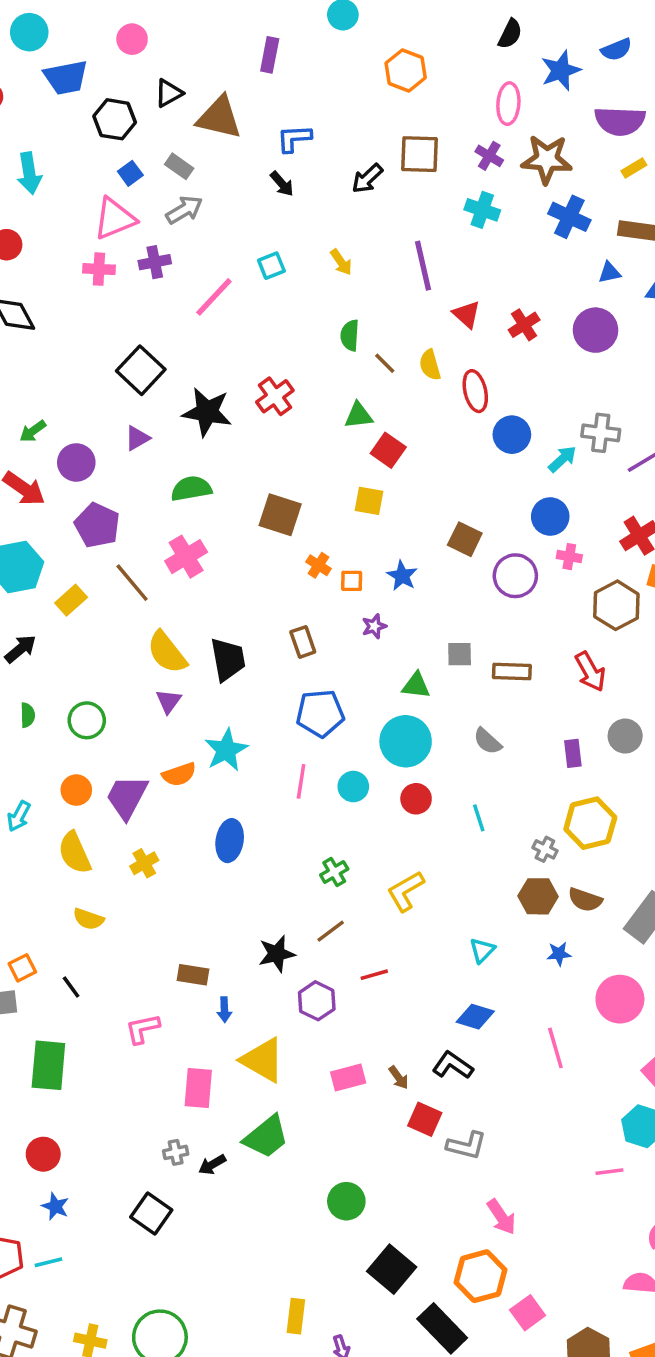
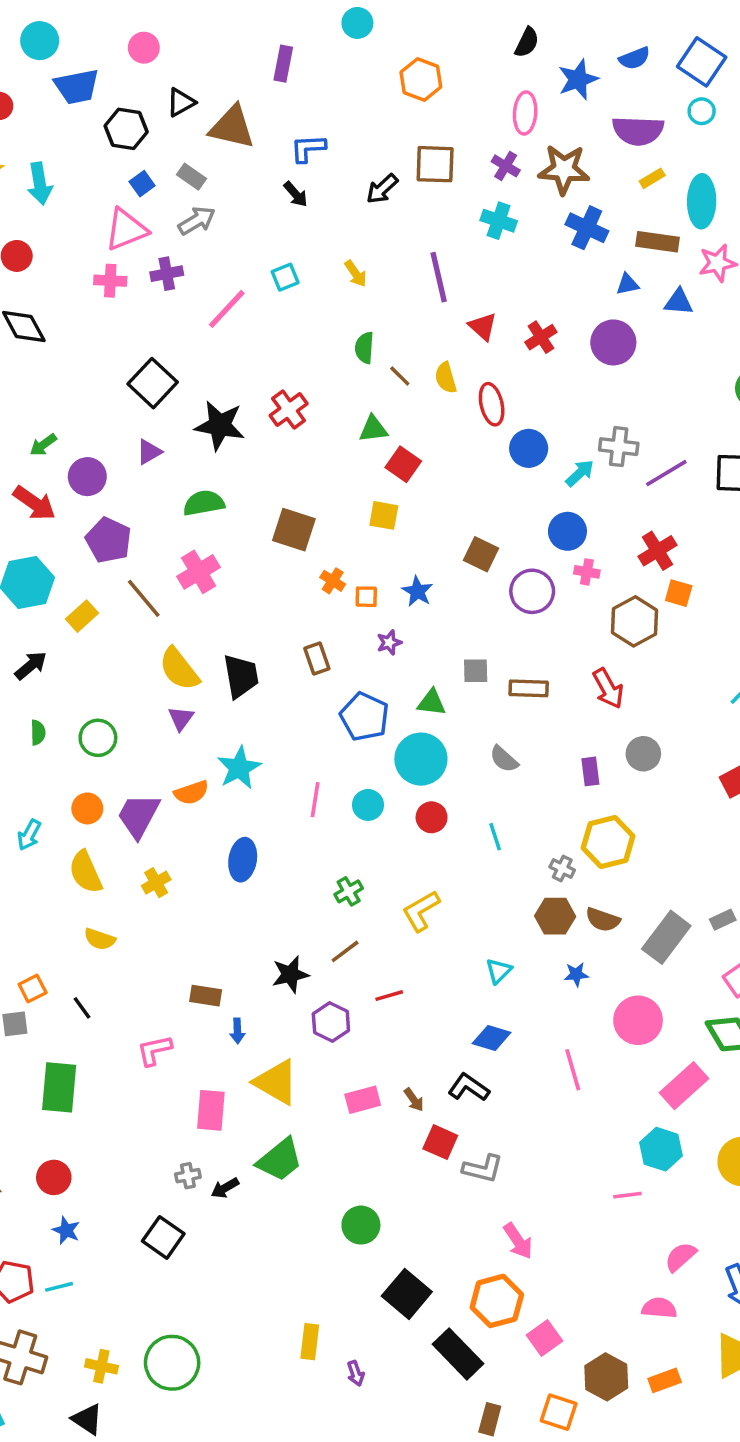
blue pentagon: (320, 713) -> (364, 717), moved, turned 30

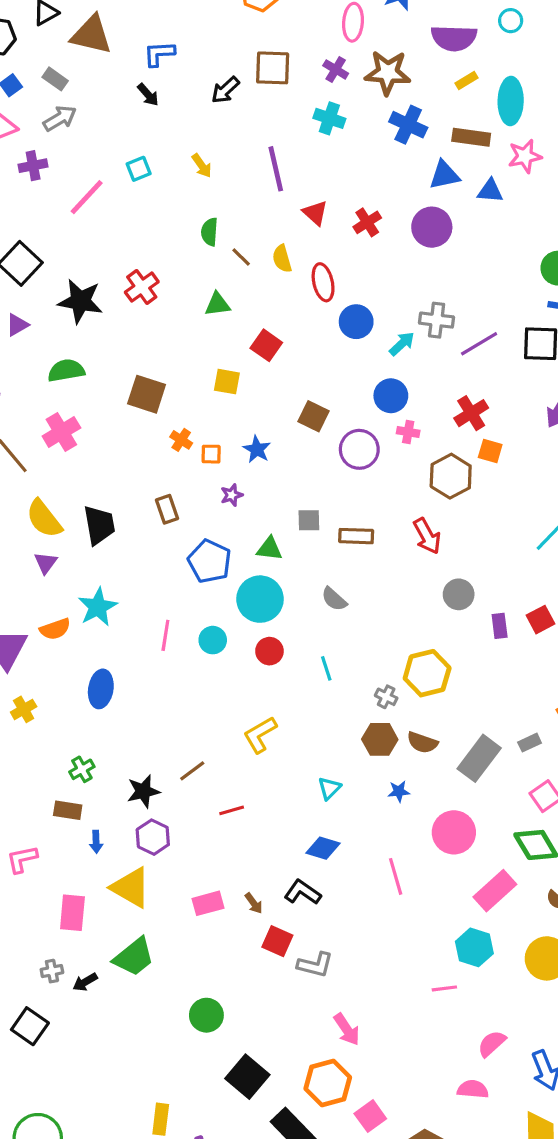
blue triangle: (627, 284) -> (444, 175), size x1.5
red square: (403, 464) -> (266, 345), moved
purple rectangle: (590, 771) -> (500, 626), moved
green cross: (349, 891) -> (82, 769), moved
purple hexagon: (331, 1022) -> (153, 837), moved

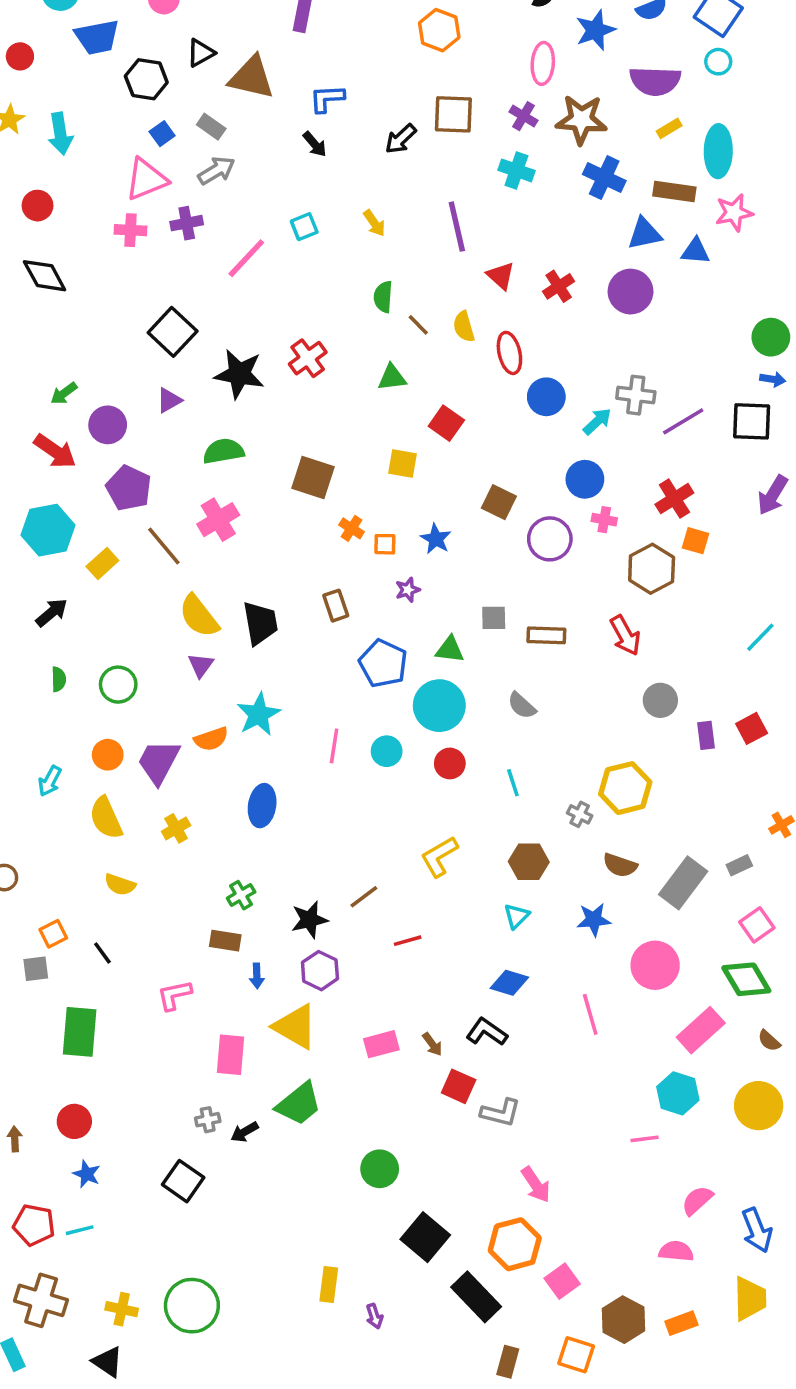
brown hexagon: (380, 739) -> (529, 862), moved
blue star: (399, 791) -> (594, 920), size x1.4

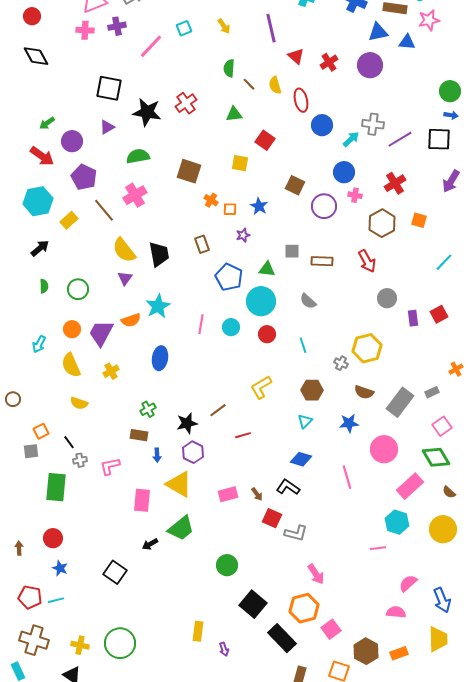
black square: (173, 332) -> (109, 88), turned -32
orange square: (695, 541) -> (419, 220), moved
gray cross: (208, 1120) -> (80, 460), moved

